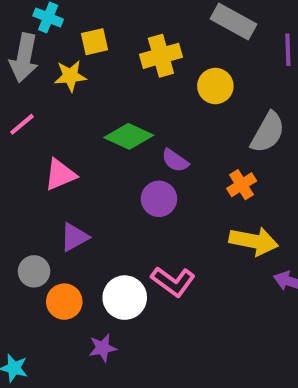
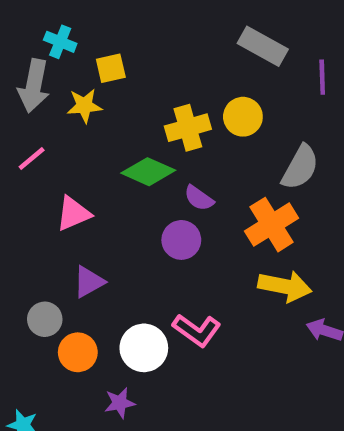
yellow cross: (161, 56) -> (188, 128), moved
orange cross: (242, 185) -> (272, 225), size x1.6

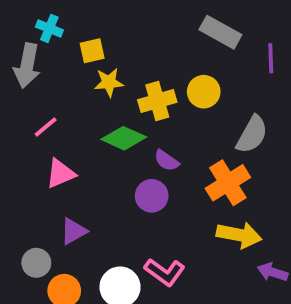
yellow star: (84, 106) -> (109, 82), moved
pink line: (32, 159) -> (46, 127), moved

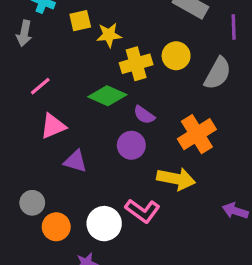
gray arrow: (27, 66) -> (24, 33), size x0.7
yellow star: (109, 82) -> (109, 35), moved
gray semicircle: (252, 134) -> (218, 73), moved
purple triangle: (74, 231) -> (75, 161), moved, turned 45
yellow arrow: (239, 235) -> (176, 179), moved

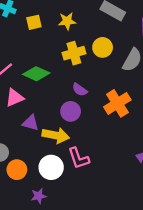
yellow star: (109, 35) -> (67, 21), moved
green diamond: (107, 96) -> (36, 74), moved
yellow arrow: (176, 179) -> (56, 135), moved
pink L-shape: (143, 211) -> (79, 158), turned 35

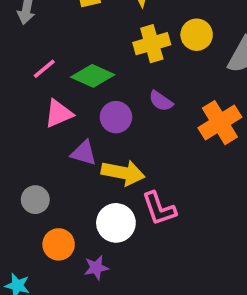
purple circle: (71, 111) -> (116, 117), moved
orange circle: (17, 170) -> (59, 244), moved

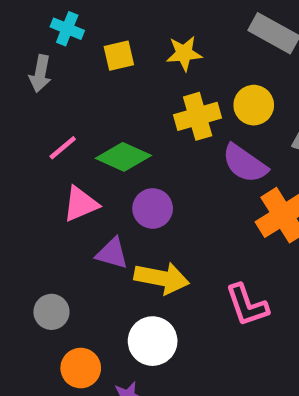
purple semicircle: (161, 101) -> (245, 164), moved, size x1.5
pink L-shape: (159, 209) -> (247, 305), moved

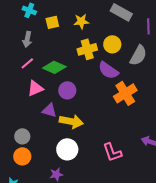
gray arrow: (40, 74) -> (27, 39), moved
pink L-shape: (247, 305) -> (112, 152), moved
orange circle: (81, 368) -> (22, 156), moved

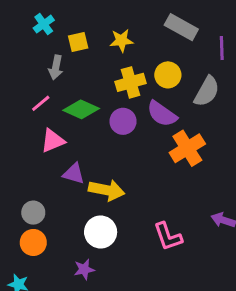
cyan cross: (29, 10) -> (44, 24), turned 32
gray arrow: (27, 39) -> (56, 67), moved
purple circle: (67, 90) -> (123, 121), moved

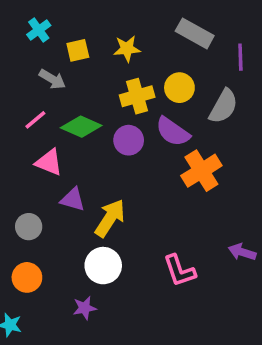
gray arrow: (56, 67) -> (52, 79), turned -70
pink triangle: (53, 141) -> (49, 162), turned 45
yellow arrow: (107, 190) -> (110, 218), turned -68
gray circle: (33, 213) -> (29, 227), moved

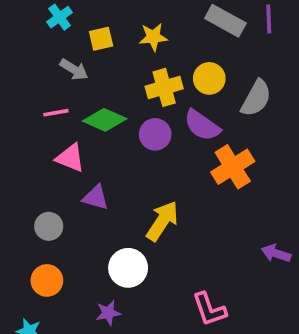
purple line: (240, 57) -> (269, 19), moved
pink line: (35, 120) -> (56, 113), turned 30
yellow arrow: (110, 218) -> (162, 221), moved
pink L-shape: (179, 271) -> (209, 309), moved

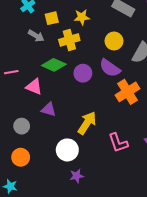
yellow cross: (164, 87) -> (69, 40), moved
pink line: (56, 113) -> (11, 72), moved
pink L-shape: (209, 309) -> (118, 143), moved
purple star: (108, 313) -> (77, 176), moved

